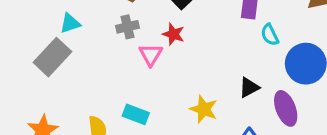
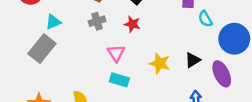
pink triangle: (151, 55) -> (116, 53), moved
yellow star: (204, 109) -> (160, 63), moved
cyan rectangle: (136, 114) -> (119, 80), moved

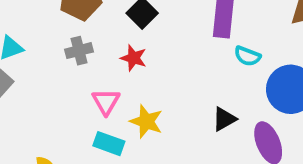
cyan semicircle: (205, 19) -> (247, 56), turned -42
yellow star: (160, 63) -> (146, 121), moved

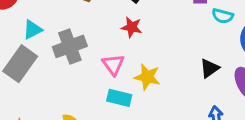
gray cross: (79, 51) -> (70, 46), moved, size x1.5

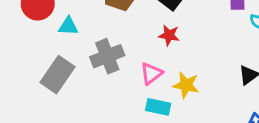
cyan triangle: (33, 30) -> (68, 26), moved, turned 30
pink triangle: (113, 65) -> (151, 73), turned 30

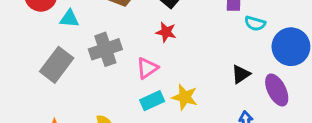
yellow star: (186, 85) -> (185, 97), moved
cyan rectangle: (158, 107) -> (152, 101), turned -40

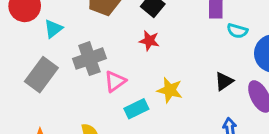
cyan triangle: (69, 19) -> (53, 29), turned -42
pink triangle: (147, 68) -> (115, 81), moved
yellow star: (185, 97) -> (170, 90), moved

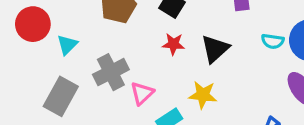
cyan semicircle: (237, 31) -> (273, 41), moved
black triangle: (224, 81) -> (215, 49), moved, size x1.4

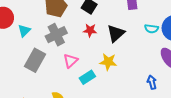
gray cross: (111, 72) -> (56, 35), moved
gray rectangle: (61, 96) -> (35, 60), moved

